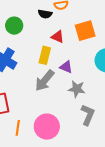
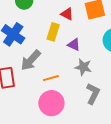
gray arrow: (45, 80) -> (31, 60), moved
orange line: (18, 128) -> (51, 78), moved, turned 63

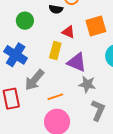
purple triangle: (74, 45) -> (77, 62), size x1.5

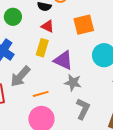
red triangle: (68, 32) -> (48, 26), moved

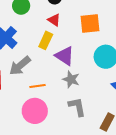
gray L-shape: (83, 109) -> (77, 107), turned -45

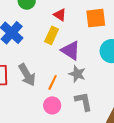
gray arrow: (20, 66) -> (27, 75), moved, turned -80
orange line: (37, 86) -> (53, 82), moved, turned -56
pink circle: (35, 111) -> (52, 105), moved, size x0.7

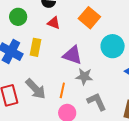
orange square: (96, 18) -> (89, 18), turned -30
yellow rectangle: (52, 35) -> (36, 47), moved

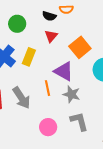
orange square: (89, 18) -> (80, 47), moved
red triangle: (54, 23) -> (51, 36), turned 40
orange line: (62, 90) -> (48, 88), moved, turned -35

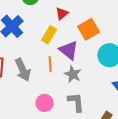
yellow rectangle: (29, 57) -> (49, 35), moved

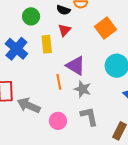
orange square: (89, 29) -> (106, 28), moved
yellow rectangle: (49, 35) -> (47, 44), moved, turned -30
gray arrow: (23, 70) -> (29, 105), moved, turned 145

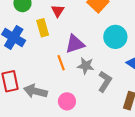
purple triangle: (76, 66) -> (75, 44), turned -40
gray L-shape: (89, 116) -> (105, 82), moved, turned 55

